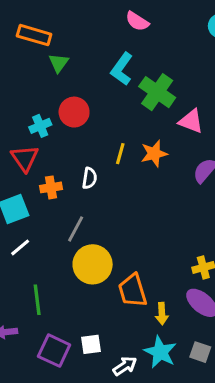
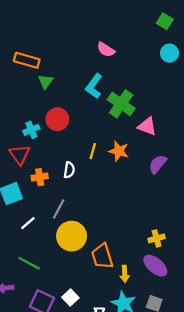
orange star: (154, 154) -> (119, 151), turned 30
white line: (20, 247) -> (28, 223), moved
green line: (37, 300) -> (29, 263), turned -55
white square: (91, 344) -> (70, 297), turned -35

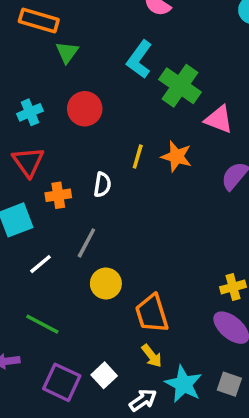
cyan cross: (31, 130) -> (30, 112), moved
yellow circle: (72, 236) -> (106, 284), size x0.7
yellow arrow: (125, 274) -> (152, 356), moved, turned -35

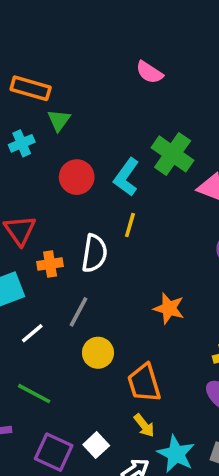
cyan L-shape: (139, 59) -> (126, 177), moved
cyan cross: (30, 112) -> (22, 143), moved
orange star: (176, 156) -> (169, 308), moved
white semicircle: (102, 185) -> (94, 253), size x1.5

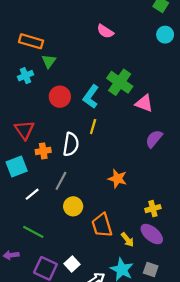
yellow arrow: (144, 426) -> (127, 240), moved

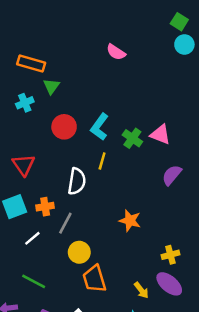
cyan circle: (165, 35) -> (184, 44), moved
green cross: (120, 82) -> (132, 138), moved, size x0.7
orange cross: (43, 151) -> (45, 207), moved
orange trapezoid: (102, 225) -> (94, 279), moved

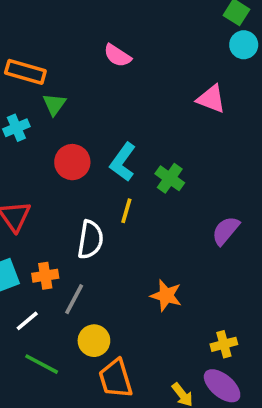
pink semicircle: (116, 52) -> (117, 56), moved
pink triangle: (160, 134) -> (211, 99), moved
green line: (34, 281) -> (42, 364), moved

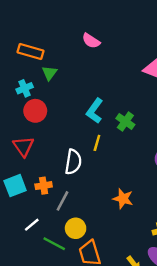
red circle: (72, 162) -> (35, 111), moved
white line: (27, 321) -> (32, 225), moved
green line: (42, 364) -> (54, 244), moved

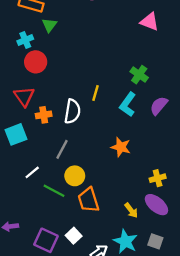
cyan L-shape: (95, 111) -> (128, 104), moved
green cross: (125, 122) -> (139, 75), moved
orange cross: (44, 186) -> (44, 115), moved

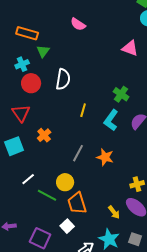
white semicircle: (72, 111) -> (63, 79), moved
orange cross: (44, 115) -> (44, 135), moved, turned -32
gray line: (62, 149) -> (78, 153), moved
white square: (74, 236) -> (67, 226), moved

